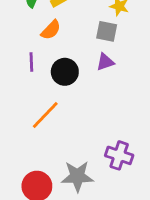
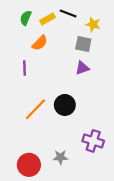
black circle: (65, 72) -> (65, 105), moved
gray star: (77, 176) -> (60, 157), size x0.6

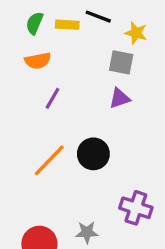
yellow rectangle: (47, 19) -> (67, 25), turned 32
orange semicircle: (40, 43) -> (38, 61), moved, turned 35
purple line: (25, 68) -> (53, 98), moved, turned 32

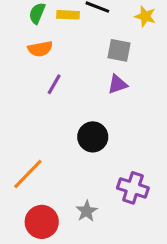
yellow star: (136, 33) -> (145, 16), moved
orange line: (49, 160) -> (28, 174), moved
gray star: (87, 232) -> (87, 211), turned -30

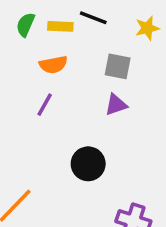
yellow star: (145, 16) -> (147, 28), turned -30
orange semicircle: (40, 49) -> (53, 65), moved

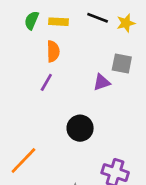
black line: (93, 18) -> (98, 18), moved
orange semicircle: (53, 65) -> (53, 51), turned -80
gray square: (118, 66) -> (122, 63), moved

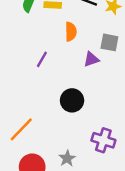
orange semicircle: (53, 51) -> (71, 32), moved

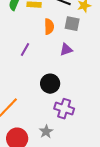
gray square: (109, 42) -> (72, 24), moved
purple cross: (103, 140) -> (64, 109), moved

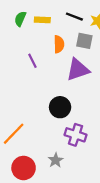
purple line: (25, 50) -> (32, 61), moved, turned -56
purple triangle: (66, 50) -> (78, 70), size x1.6

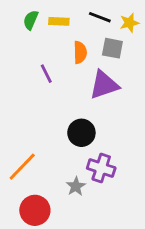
gray star: (56, 160) -> (76, 186), moved

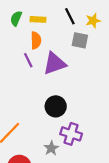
black line: (100, 17) -> (70, 16), turned 42
orange semicircle: (80, 52) -> (36, 40), moved
purple triangle: (104, 85) -> (55, 63), moved

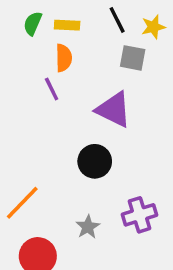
purple triangle: (55, 63) -> (114, 110), moved, turned 45
purple cross: (71, 134) -> (140, 215), moved, turned -35

